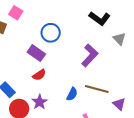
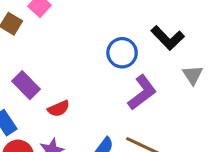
blue circle: (51, 33) -> (122, 53), moved
purple rectangle: (36, 53) -> (26, 85), moved

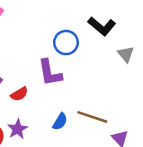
purple L-shape: (142, 92) -> (50, 73), moved, turned 124

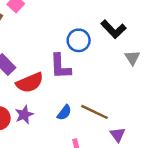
red semicircle: (19, 94) -> (30, 83), size x1.6

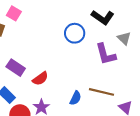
purple L-shape: (60, 66) -> (106, 54), moved
red semicircle: (30, 83) -> (40, 79), size x0.7

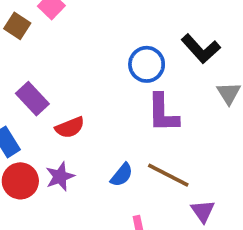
purple L-shape: (106, 54) -> (163, 113), moved

